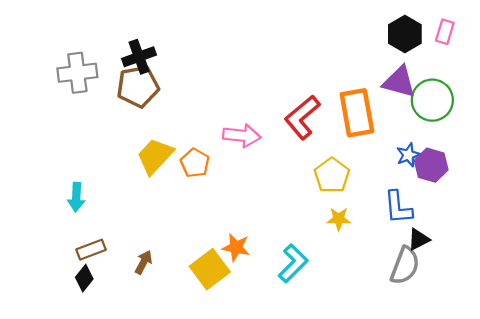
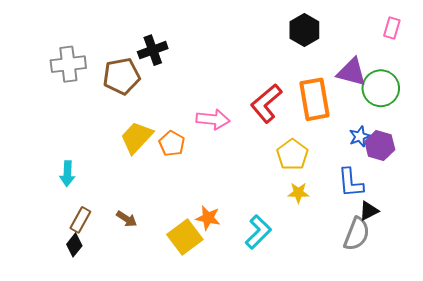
black hexagon: (405, 34) -> (304, 30), moved
black cross: (139, 57) -> (153, 50), moved
brown rectangle: (91, 250) -> (80, 220), turned -40
brown arrow: (144, 262) -> (127, 219), moved, turned 95

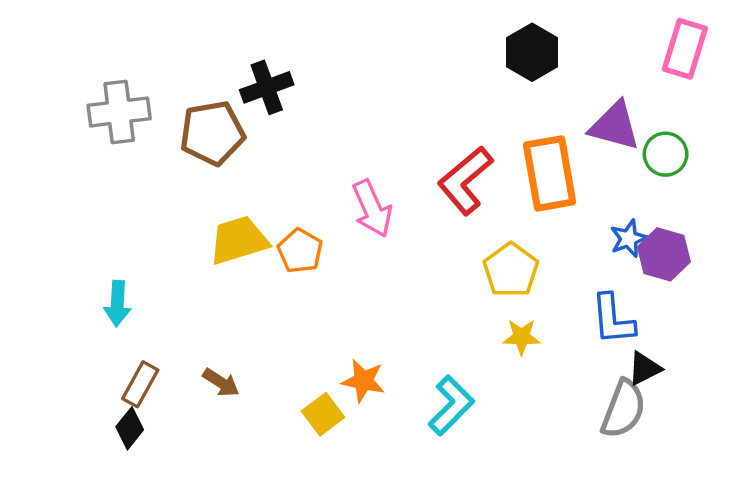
pink rectangle: (392, 28) -> (685, 49), size x1.5
green circle: (381, 88) -> (666, 154), size x0.7
pink arrow: (213, 119) -> (372, 209), turned 60
yellow trapezoid: (137, 137) -> (239, 240), turned 30
yellow square: (185, 237) -> (323, 414), size x0.7

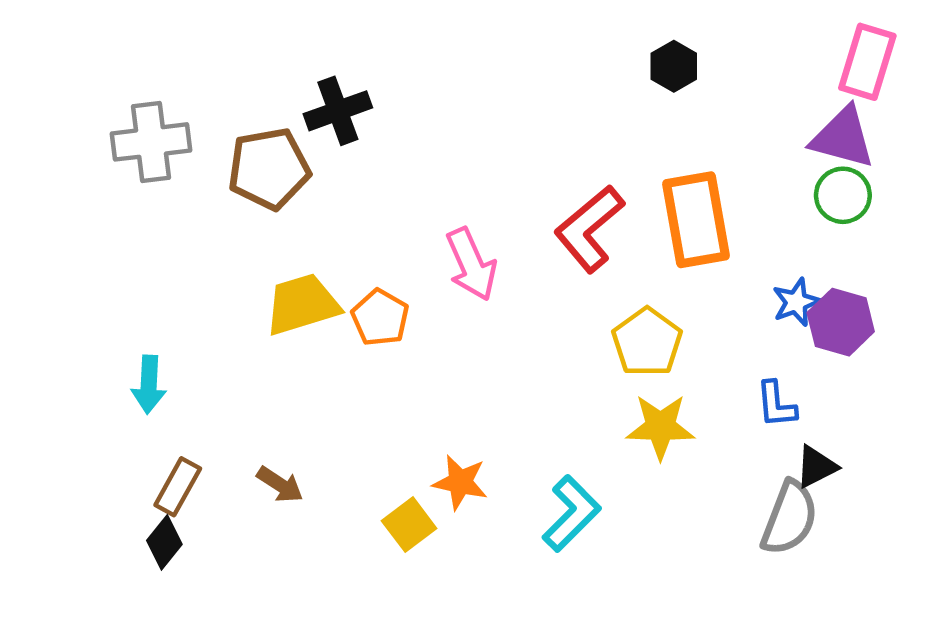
black hexagon: (532, 52) -> (674, 66), size x0.7
purple triangle: (615, 126) -> (843, 137), moved
blue L-shape: (613, 319) -> (776, 404), size x0.7
yellow star: (521, 337) -> (660, 427), size x1.4

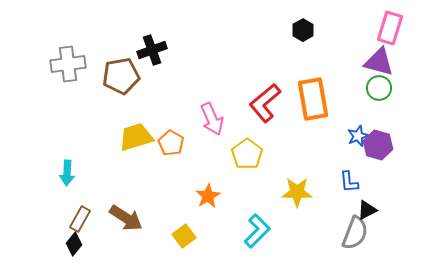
yellow pentagon: (647, 342) -> (247, 154), moved
orange star: (460, 482) -> (208, 196), moved, turned 30
brown arrow: (280, 485) -> (126, 218), size x1.6

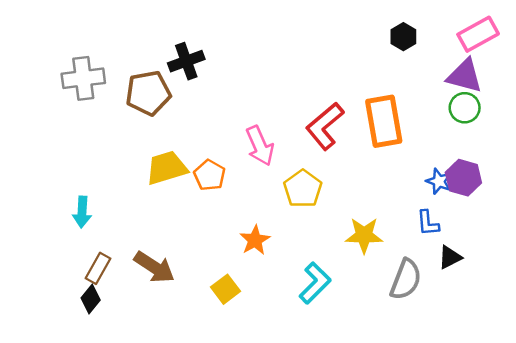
pink rectangle: (390, 28) -> (478, 34), turned 44
black hexagon: (303, 30) -> (403, 37), moved
blue star: (358, 136) -> (439, 181), moved, turned -30
gray semicircle: (355, 233) -> (406, 279), moved

